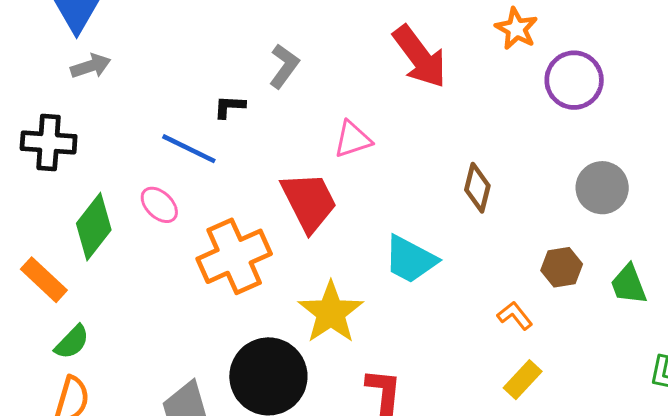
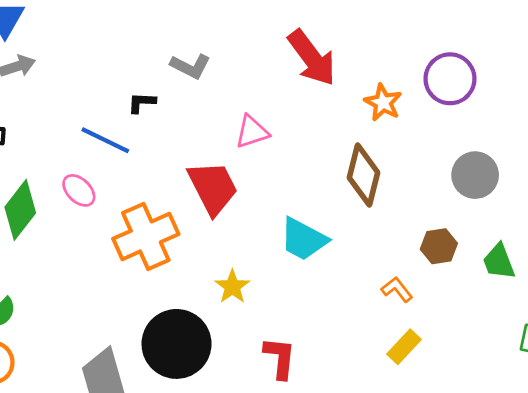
orange star: (516, 29) -> (383, 103), moved
gray L-shape: (284, 66) -> (190, 66), turned 81
brown diamond: (477, 188) -> (363, 175), size x1.4
yellow star: (331, 312) -> (232, 287), size x0.6

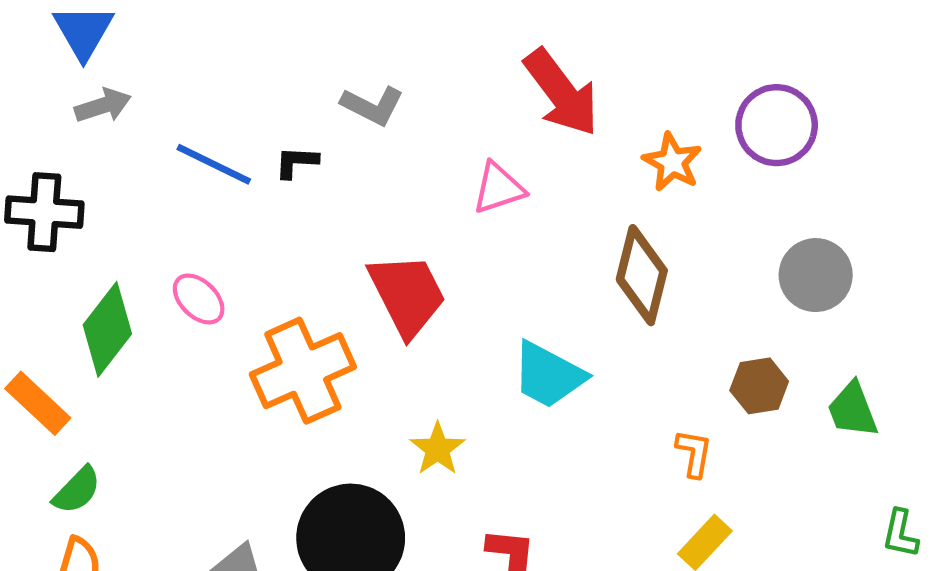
pink triangle: (252, 132) -> (498, 188), moved
blue line: (105, 140) -> (214, 164), moved
orange L-shape: (397, 289) -> (694, 453), turned 48

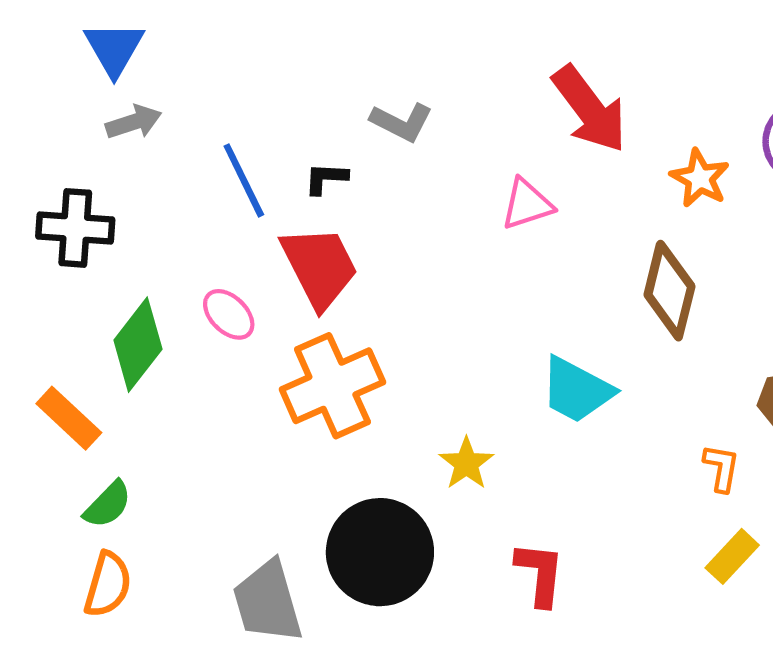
blue line: (214, 164) -> (244, 180), turned 38
red trapezoid: (407, 295) -> (319, 267), moved

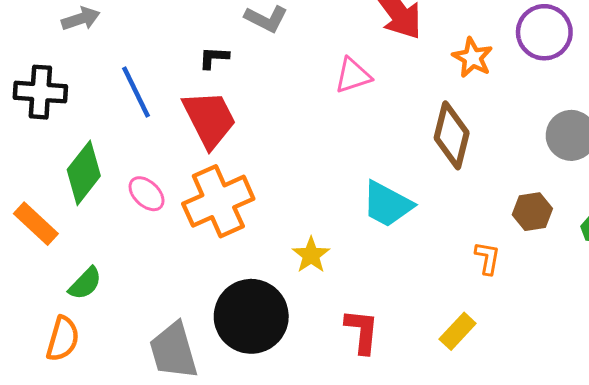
blue line: (244, 180) -> (136, 92), moved
pink ellipse: (229, 314) -> (147, 194), moved
green semicircle: (108, 505) -> (85, 283), moved
yellow rectangle: (732, 556) -> (458, 331), moved

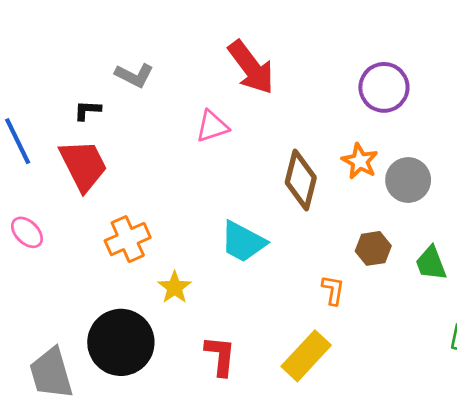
orange star: (473, 58) -> (360, 161), moved
orange cross: (218, 201) -> (128, 239), moved, size x0.7
yellow rectangle: (458, 331) -> (306, 356), size x1.5

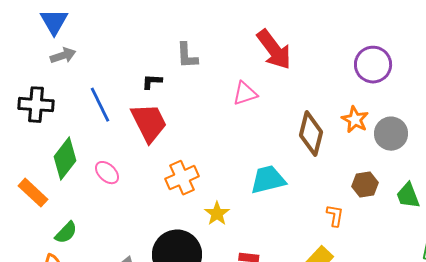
gray L-shape: (134, 75) -> (187, 56), turned 60
cyan trapezoid: (243, 242) -> (268, 180), turned 138

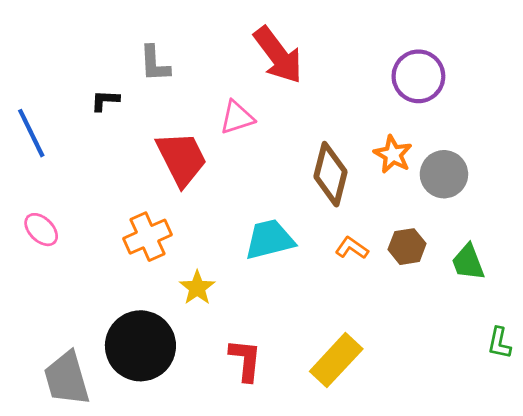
red trapezoid: (149, 123) -> (182, 159), moved
orange L-shape: (335, 216) -> (352, 248), moved, turned -65

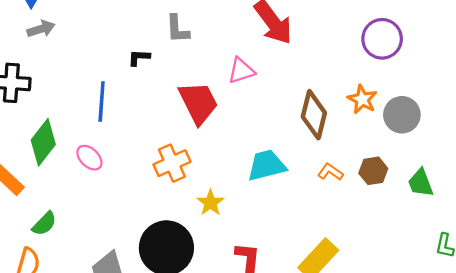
blue line: (31, 133) -> (102, 102), moved, turned 30

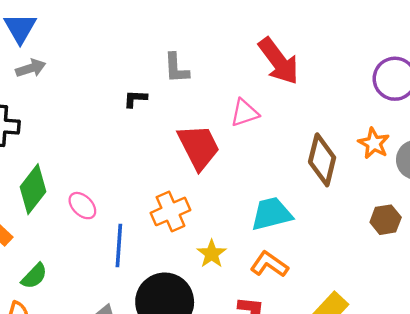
blue line: (102, 102) -> (119, 246), moved
orange L-shape: (330, 172) -> (269, 264), moved, size x1.4

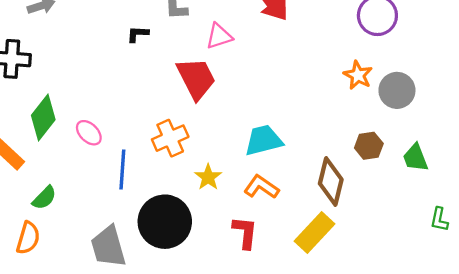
pink triangle: (245, 113) -> (219, 36), moved
brown diamond: (322, 160) -> (331, 182), moved

